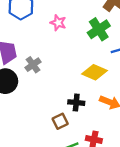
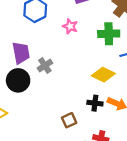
green cross: (99, 29) -> (109, 34), turned 30
black cross: (76, 103) -> (95, 103), moved

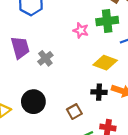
pink star: (70, 26) -> (81, 30), moved
black circle: (18, 80) -> (33, 102), moved

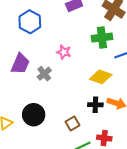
pink star: (81, 30) -> (64, 52), moved
purple trapezoid: (20, 47) -> (20, 64), turned 40

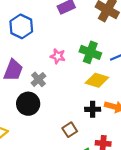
green cross: (102, 38) -> (90, 52), moved, turned 30
black circle: (34, 115) -> (28, 104), moved

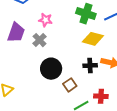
pink star: (58, 56) -> (45, 20), moved
black circle: (28, 104) -> (51, 69), moved

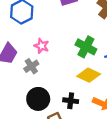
black cross: (90, 66) -> (71, 101), moved

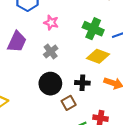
pink star: (42, 46) -> (51, 23), moved
gray cross: (31, 66) -> (51, 51), moved

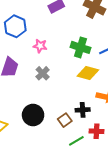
black cross: (82, 83) -> (83, 110), moved
black circle: (50, 84) -> (33, 115), moved

